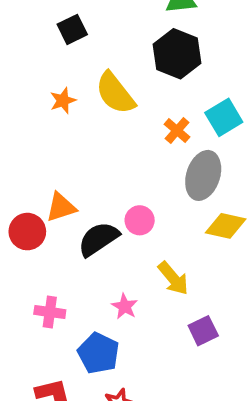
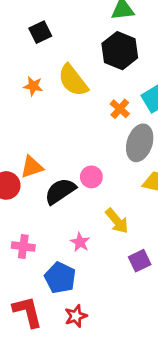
orange star: (63, 101) -> (33, 86), turned 30

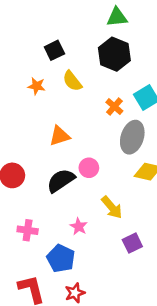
black square: (40, 32) -> (54, 50), moved
yellow semicircle: (73, 80) -> (72, 81), size x0.7
orange triangle: (32, 167) -> (60, 136), moved

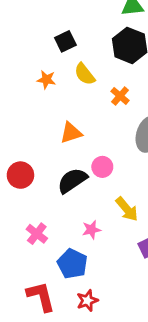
orange cross: (114, 107) -> (120, 96), moved
pink star: (79, 226) -> (91, 230), turned 30
pink cross: (28, 230) -> (37, 234), turned 30

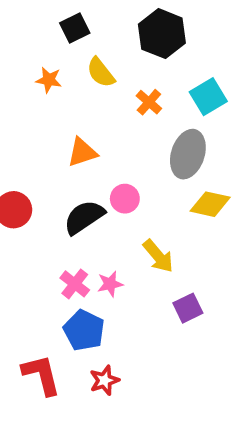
pink cross: (37, 234) -> (75, 284), moved

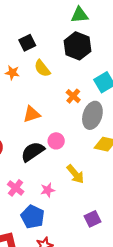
orange cross: (149, 102) -> (73, 96), moved
pink cross: (75, 284) -> (16, 188), moved
purple square: (188, 308) -> (92, 219), moved

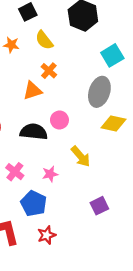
orange cross: (73, 96) -> (49, 71), moved
black semicircle: (33, 152) -> (34, 132), turned 40

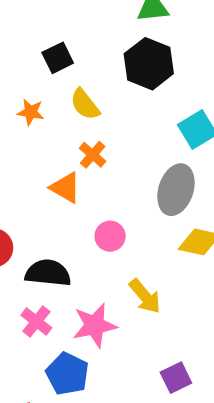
orange triangle: (32, 91) -> (65, 188), turned 48
black semicircle: (34, 132) -> (48, 273), moved
pink star: (50, 174) -> (95, 325), size x1.6

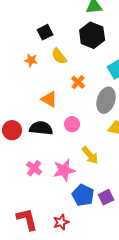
orange cross: (93, 155) -> (78, 82), moved
black semicircle: (48, 273) -> (41, 128), moved
blue pentagon: (67, 374) -> (83, 195), moved

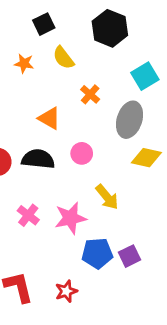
blue pentagon: (83, 195) -> (97, 253), turned -30

